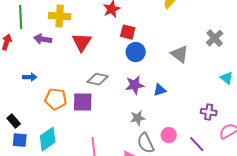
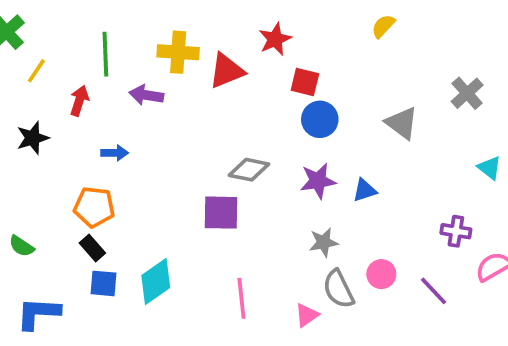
red triangle: (82, 42) -> (227, 71), moved, turned 35
blue arrow: (30, 77) -> (115, 153), moved
orange pentagon: (56, 99) -> (94, 207), moved

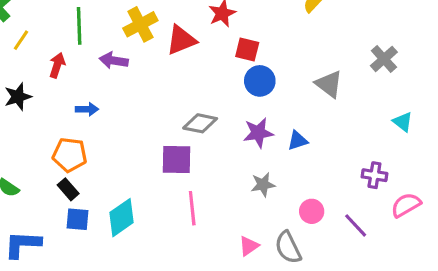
yellow cross: (178, 52) -> (140, 24), turned -32
gray semicircle: (338, 289) -> (288, 247), moved
pink line: (241, 298) -> (192, 208), moved

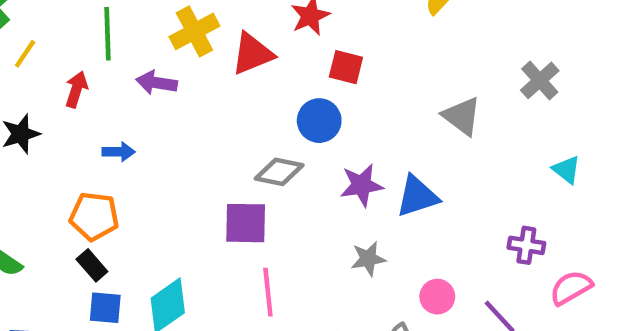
blue circle: (260, 81) -> (319, 121), moved
blue triangle: (297, 141) -> (417, 196), size x1.5

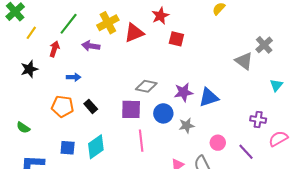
green line: (108, 34) -> (69, 24), turned 40
gray triangle: (462, 116) -> (244, 61), moved
blue circle: (319, 121) -> (163, 113), moved
cyan triangle: (567, 170) -> (276, 85), turned 32
black rectangle: (92, 265) -> (91, 106), moved

